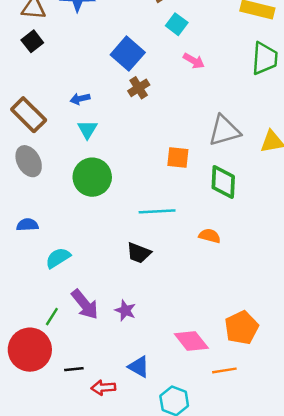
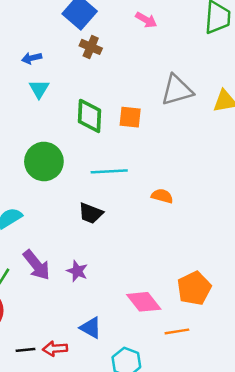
brown cross: (139, 88) -> (91, 47), turned -35
green circle: (92, 177) -> (44, 161), moved
green diamond: (223, 182) -> (89, 116), moved
black line: (74, 369) -> (25, 350), moved

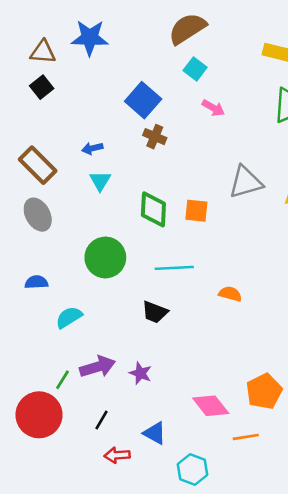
purple arrow: (37, 265) -> (98, 367), turned -68
black line: (25, 350) -> (101, 420), moved, turned -54

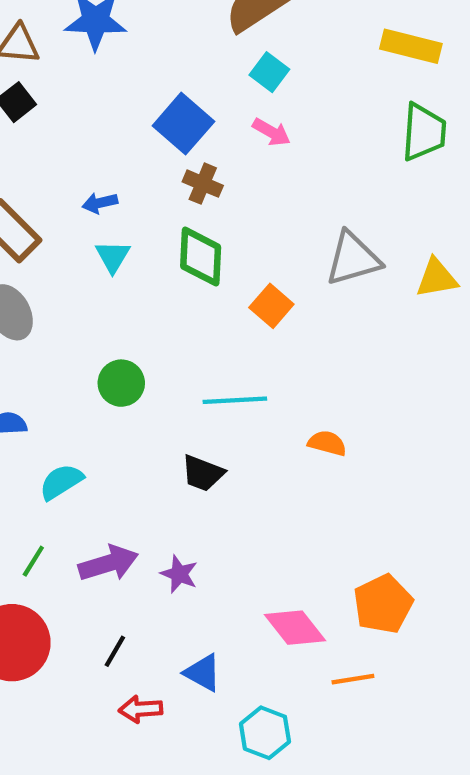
pink arrow: (213, 108) -> (271, 132), moved
green diamond: (153, 209) -> (201, 257), moved
orange square: (196, 211) -> (271, 306), turned 35
green circle: (105, 257) -> (121, 383), size x0.7
green line: (62, 380) -> (33, 561), moved

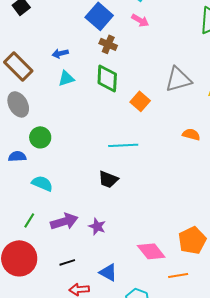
cyan triangle: (113, 257) -> (66, 78), turned 42
green circle: (121, 383) -> (40, 137), moved
orange semicircle: (327, 443) -> (191, 134), moved
cyan semicircle: (61, 482) -> (42, 183), turned 55
black line: (115, 651) -> (67, 262), turned 42

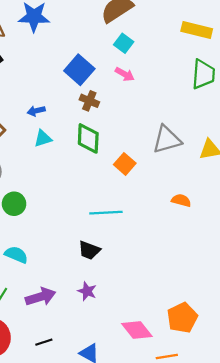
purple star: (97, 226) -> (87, 291), moved

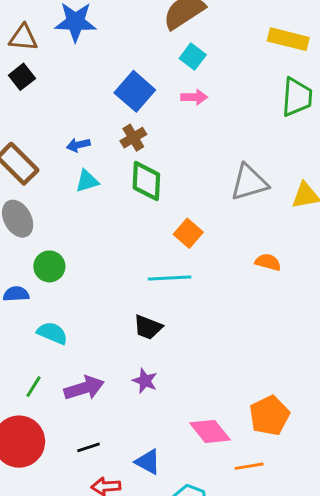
pink arrow: (125, 74) -> (194, 97), turned -30
brown cross: (89, 101) -> (133, 138), moved, turned 36
orange square: (125, 164) -> (188, 233), moved

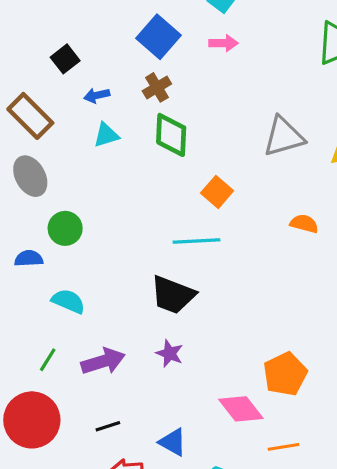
black square: (22, 77) -> (65, 59), moved
black trapezoid: (148, 327) -> (173, 295), size x1.4
orange pentagon: (269, 416) -> (285, 374), moved

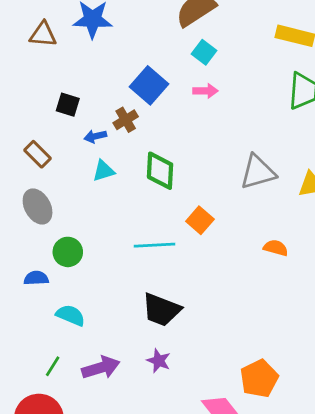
black square: (65, 59) -> (68, 105), turned -35
brown cross: (157, 87) -> (126, 120), moved
brown rectangle: (30, 116) -> (38, 154), size x0.7
cyan line: (197, 241) -> (155, 245), moved

